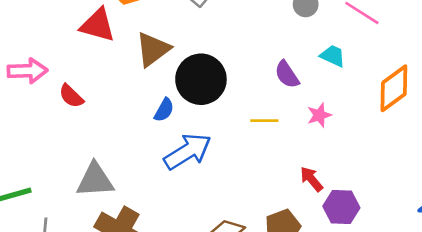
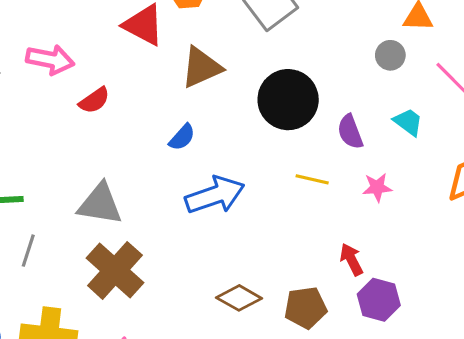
black circle: (201, 79) -> (288, 100), moved
red semicircle: (71, 96) -> (94, 100), turned -92
blue semicircle: (164, 110) -> (182, 137), moved

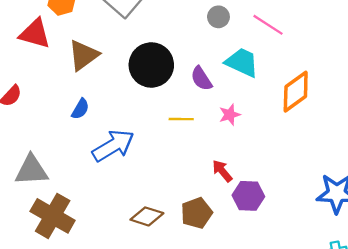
cyan trapezoid: (408, 122) -> (242, 62), size x1.5

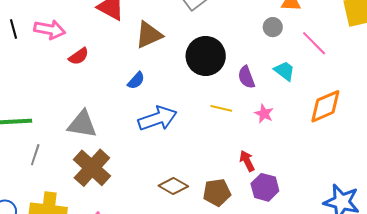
cyan trapezoid: (242, 62) -> (284, 71), size x0.7
pink star: (230, 115) -> (264, 114), turned 30

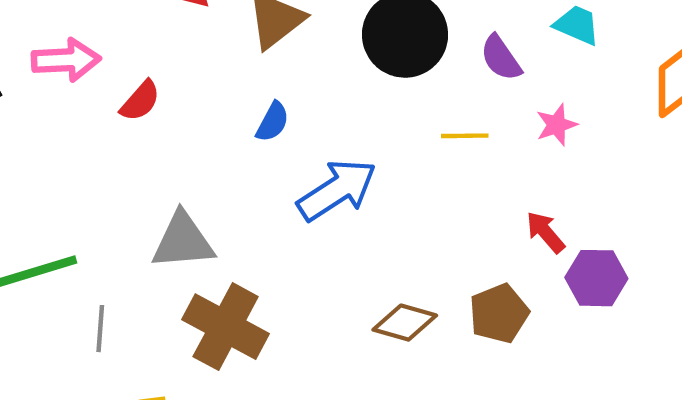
pink star: (264, 114) -> (556, 125), turned -30

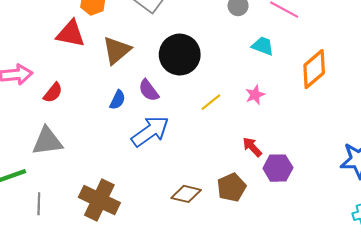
purple semicircle: (501, 58) -> (149, 90), moved
yellow line: (465, 136) -> (211, 102), turned -35
gray triangle: (183, 241) -> (47, 141), moved

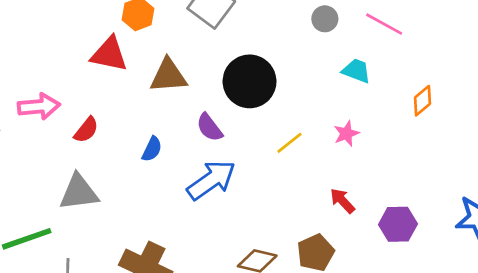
brown triangle: (117, 50) -> (168, 76), turned 36
orange diamond: (314, 69) -> (423, 101), size x0.6
blue semicircle: (118, 100) -> (152, 149), moved
purple hexagon: (278, 168) -> (398, 224), moved

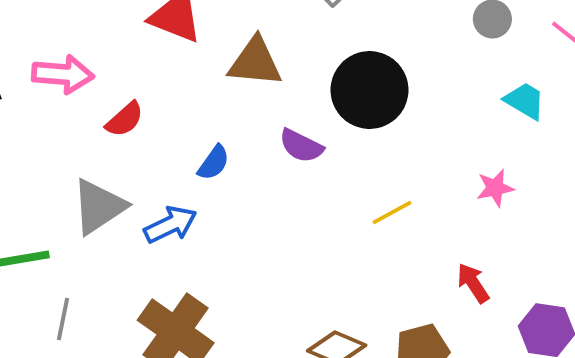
purple semicircle: (209, 127) -> (301, 146), turned -36
yellow line: (289, 143) -> (392, 213), moved
blue arrow: (211, 180) -> (170, 225), moved, size x0.7
gray triangle: (79, 192) -> (99, 207), turned -36

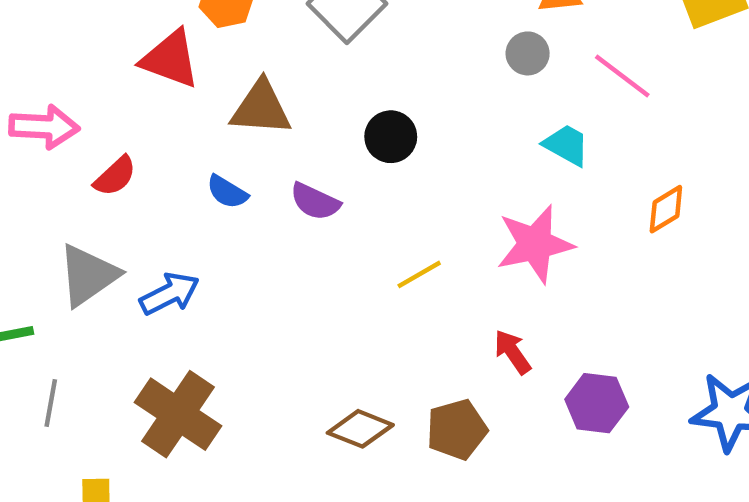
black circle: (370, 90) -> (391, 137), size x0.6
blue semicircle: (214, 163) -> (227, 192), moved, turned 87
pink star: (495, 188) -> (535, 244), size x1.8

